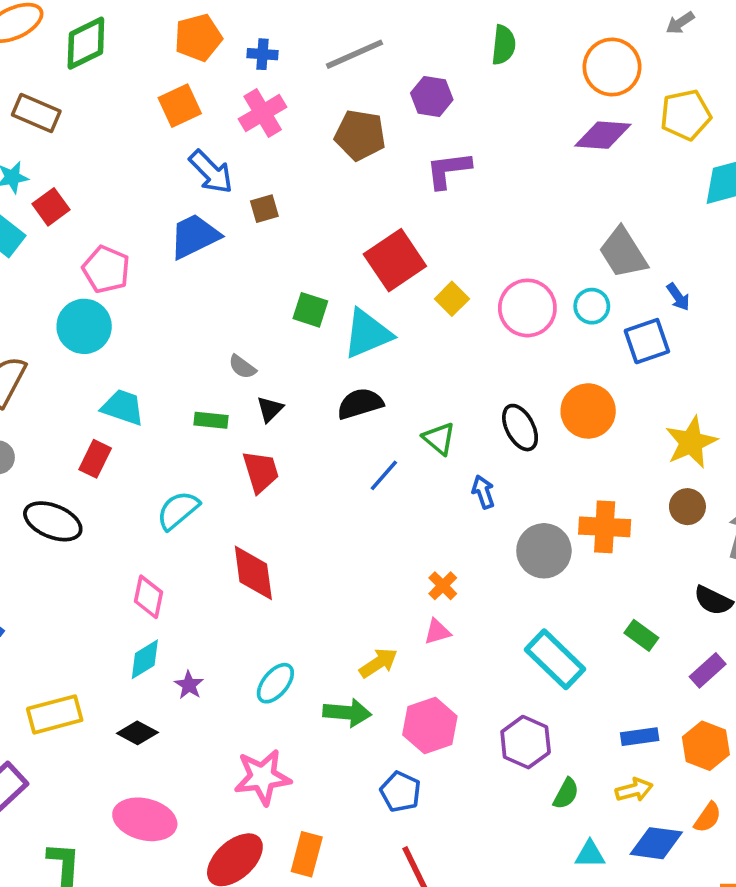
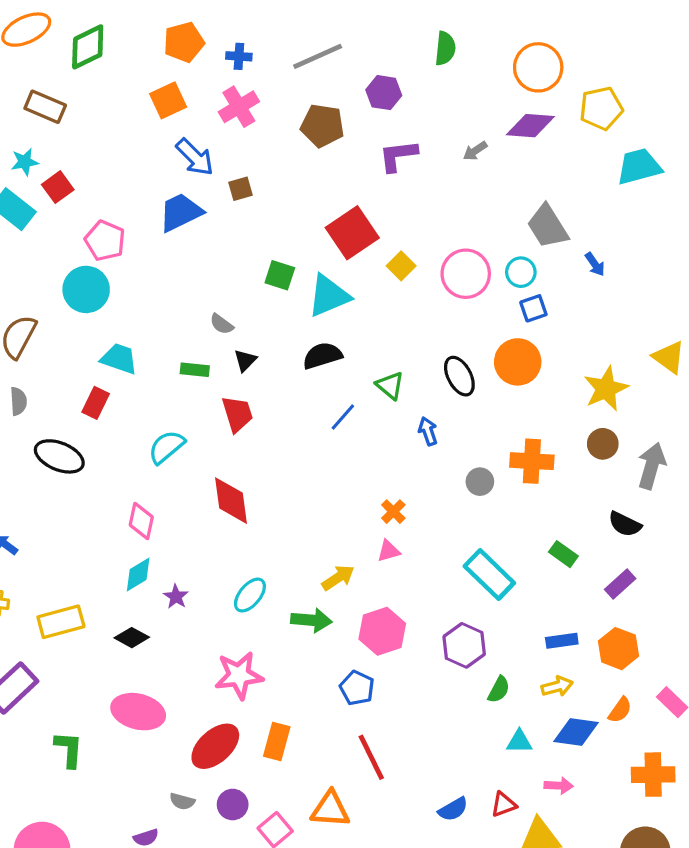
gray arrow: (680, 23) -> (475, 151), moved
blue square: (647, 341) -> (533, 308), moved, size x0.7
gray circle: (544, 551) -> (480, 482), size x0.6

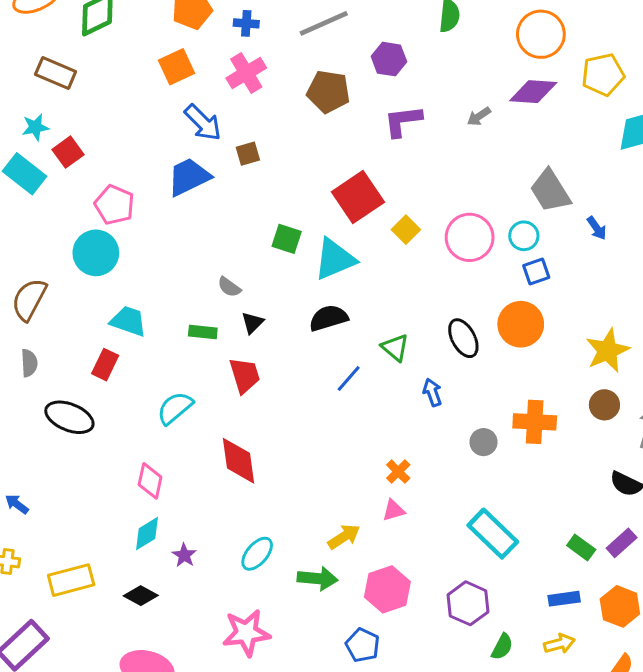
green rectangle: (563, 554) -> (581, 548), moved

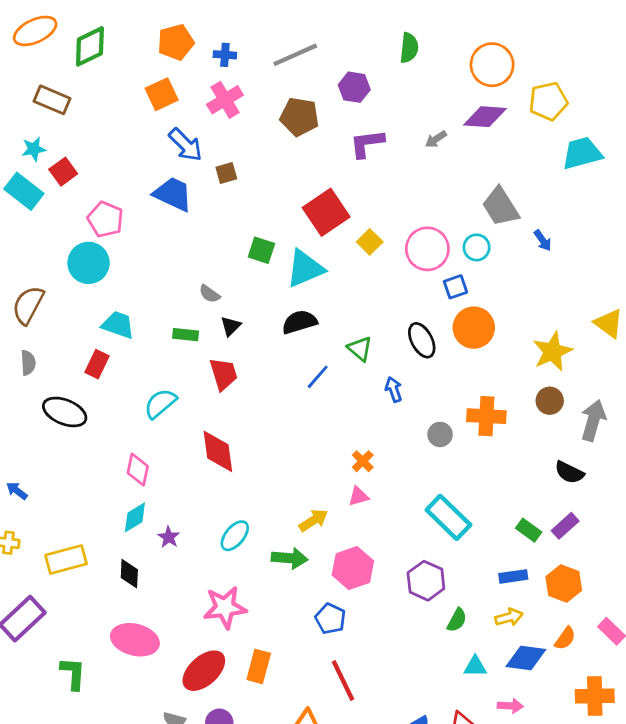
blue trapezoid: (189, 177) -> (173, 194), turned 51
blue square: (536, 271) -> (455, 287), moved
black diamond: (141, 596) -> (129, 574), turned 64

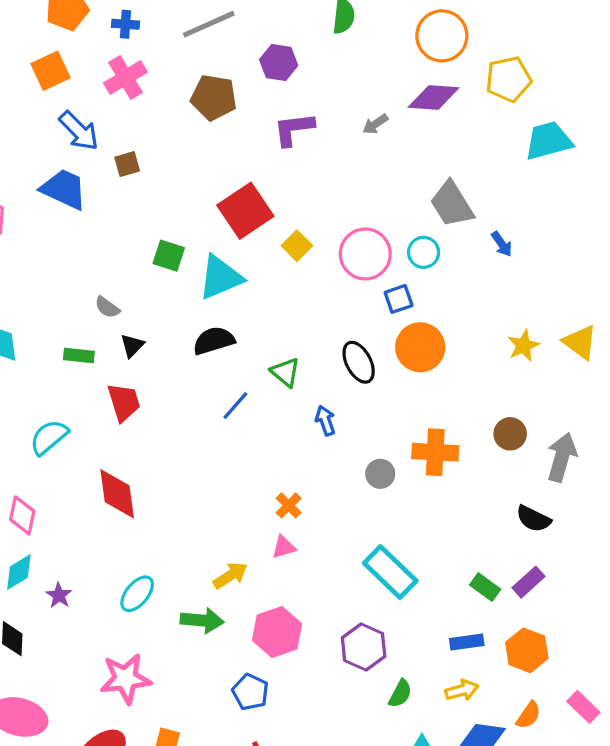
yellow star: (553, 351) -> (523, 346), moved, size x0.7

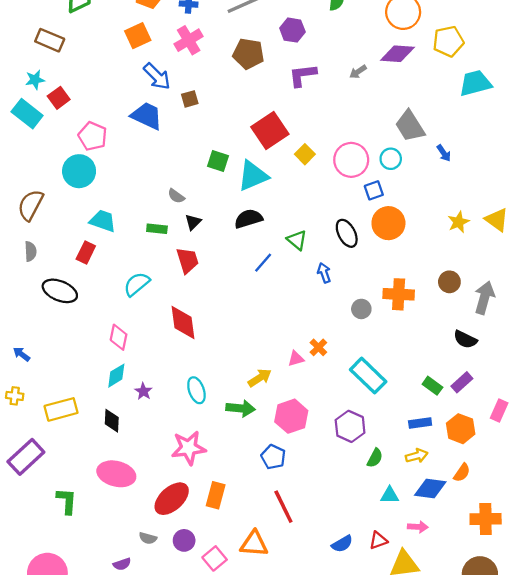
orange cross: (289, 505) -> (318, 347), moved
cyan ellipse: (137, 594) -> (196, 390), turned -60
pink rectangle: (583, 707) -> (499, 411), moved, turned 70

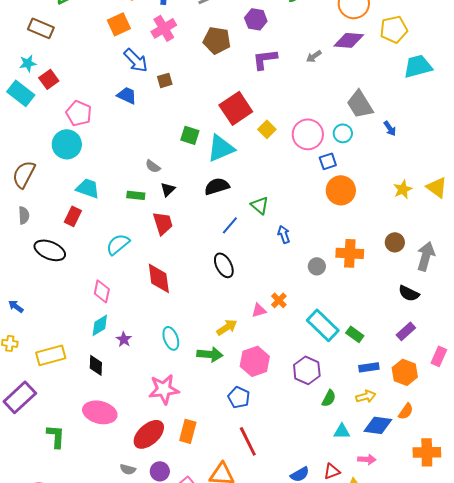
blue trapezoid: (147, 116) -> (127, 95), size x0.7
black ellipse: (347, 233) -> (224, 265), moved
green rectangle: (432, 386) -> (355, 334), moved

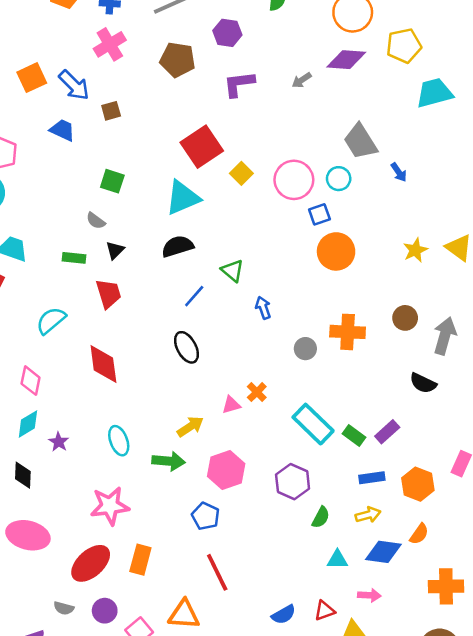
orange square: (119, 24) -> (32, 78), moved
green square: (190, 135) -> (112, 181), moved
purple rectangle: (406, 331) -> (387, 432), moved

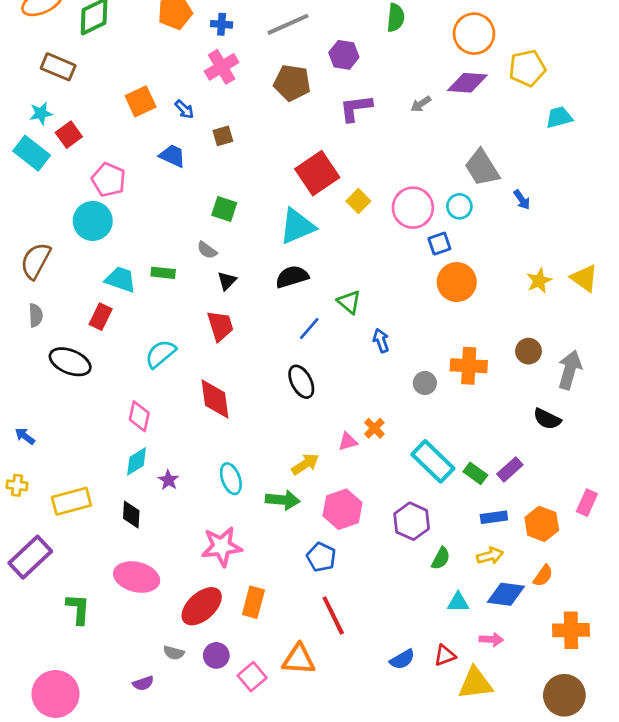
blue arrow: (74, 85) -> (184, 109), size x0.6
cyan trapezoid: (434, 93) -> (559, 117), size x0.7
green rectangle: (74, 258) -> (163, 273), moved

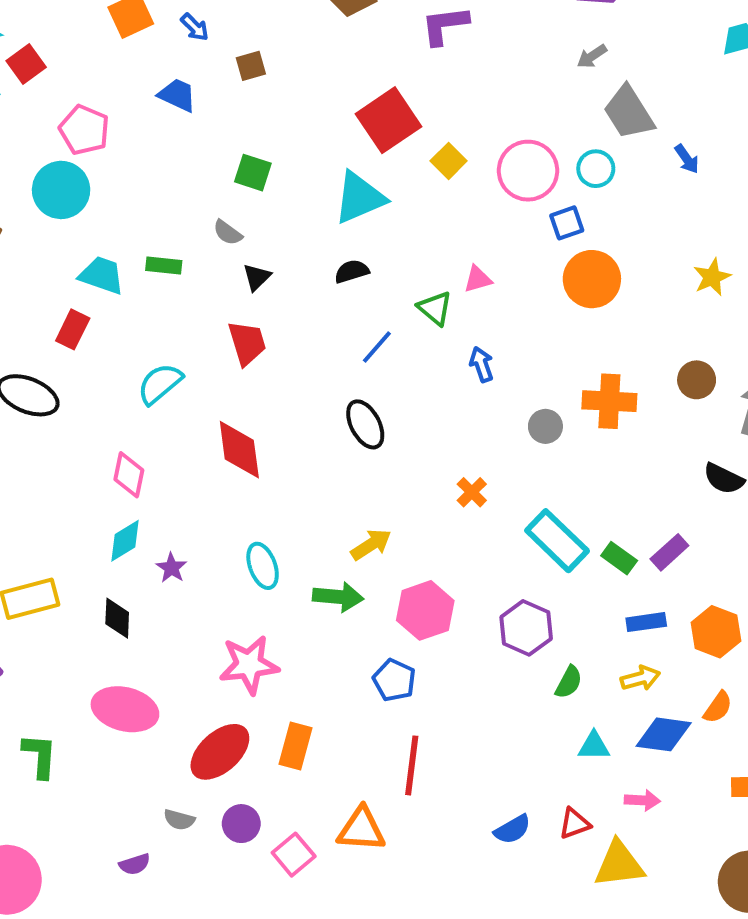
gray arrow: (421, 104) -> (592, 56), moved
black semicircle: (292, 277) -> (352, 271), size x0.7
pink triangle: (348, 441) -> (478, 279), moved
red line: (333, 616) -> (412, 765), turned 33

